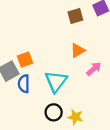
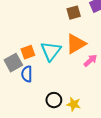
orange triangle: (78, 50) -> (76, 44), size x1.5
cyan triangle: (56, 81) -> (51, 51), moved

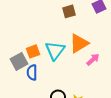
brown square: (74, 13) -> (69, 11), moved

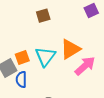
brown square: (69, 11) -> (43, 16), moved
pink arrow: (93, 59) -> (85, 66), size x1.5

